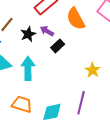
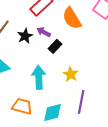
cyan arrow: (28, 68) -> (39, 77), moved
yellow star: (93, 70) -> (71, 74), moved

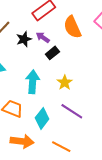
purple line: (81, 102) -> (72, 111), turned -75
cyan diamond: (52, 113) -> (42, 118), turned -45

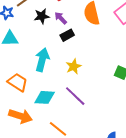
cyan diamond: (42, 118) -> (45, 97), turned 45

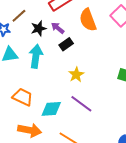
cyan arrow: (42, 60) -> (36, 56), moved

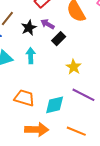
cyan arrow: (36, 56) -> (31, 56), size x0.7

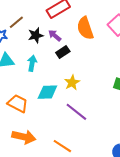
cyan diamond: (55, 105) -> (47, 92), moved

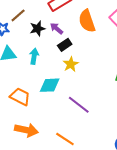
yellow star: (72, 83) -> (71, 64), moved

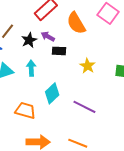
black rectangle: (65, 45) -> (59, 51), turned 48
yellow star: (71, 64) -> (88, 66), moved
cyan diamond: (50, 85) -> (52, 93), turned -30

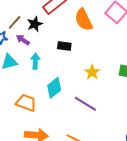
purple arrow: (48, 36) -> (23, 40), moved
black star: (29, 40) -> (35, 24), moved
yellow star: (88, 66) -> (92, 72), moved

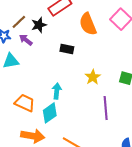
cyan arrow: (35, 61) -> (57, 91), moved
cyan diamond: (54, 88) -> (50, 113), moved
purple line: (85, 104) -> (106, 108), moved, turned 50

